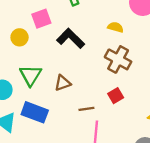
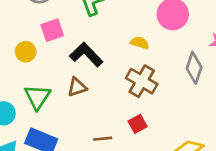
brown triangle: (63, 83) -> (77, 87), moved

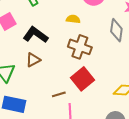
red square: (138, 124) -> (82, 79), size x1.6

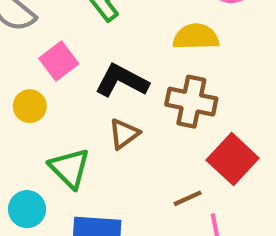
yellow semicircle: (73, 19) -> (196, 37), size x1.5
brown cross: (80, 47) -> (191, 102), moved

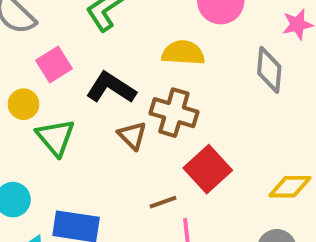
brown triangle: (124, 134) -> (132, 135), moved, turned -44
green triangle: (70, 168) -> (56, 137), moved

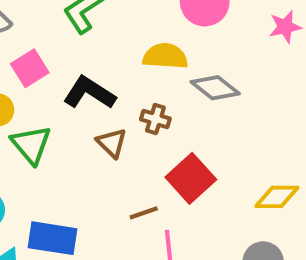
gray diamond: (269, 70) -> (215, 88), moved, turned -57
brown cross: (174, 113) -> (155, 119), size x0.6

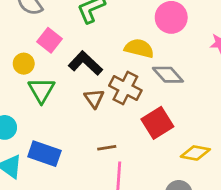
pink square: (30, 68) -> (49, 40), turned -30
brown cross: (155, 119) -> (125, 88), size x1.6
red square: (191, 178) -> (157, 123), moved

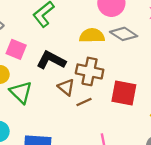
gray diamond: (168, 75) -> (124, 34), moved
red square: (157, 123) -> (124, 93), turned -32
brown line: (107, 148) -> (84, 102), moved

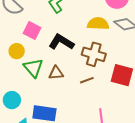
brown triangle: (66, 87) -> (56, 73), moved, turned -49

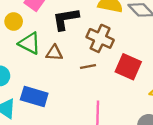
black L-shape: (61, 42) -> (66, 19), turned -50
green triangle: (33, 68) -> (30, 43), turned -30

